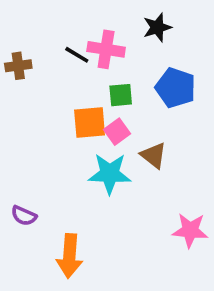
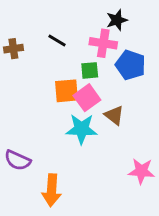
pink cross: (106, 49) -> (103, 43), moved
pink square: (117, 132) -> (87, 98), size x1.4
purple semicircle: (24, 216) -> (18, 160), size x1.4

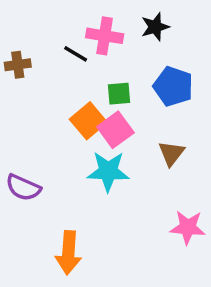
pink cross: (103, 43) -> (105, 36), moved
orange square: (67, 91) -> (88, 121), turned -35
brown triangle: (114, 115) -> (171, 153), moved, turned 30
purple semicircle: (18, 160) -> (23, 188), moved

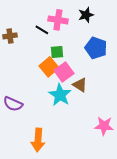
green square: (119, 94) -> (57, 52), moved
brown triangle: (171, 153) -> (80, 85), moved, turned -35
cyan star: (108, 171) -> (60, 95), turned 30

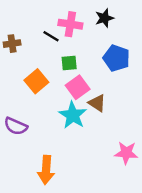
orange square: (49, 67) -> (36, 81), moved

